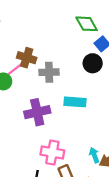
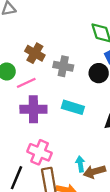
pink line: (16, 68) -> (26, 83), moved
gray cross: (49, 72) -> (63, 66), moved

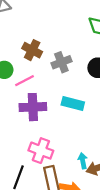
gray cross: (63, 66) -> (61, 62), turned -30

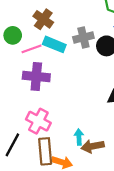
gray cross: (61, 62) -> (83, 37), moved
cyan rectangle: (73, 104) -> (54, 44), moved

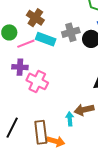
purple cross: (36, 76) -> (20, 67), moved, size x0.7
pink cross: (38, 121) -> (37, 81), moved
brown arrow: (93, 146) -> (84, 110), moved

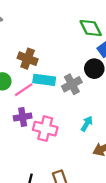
gray cross: (71, 32) -> (72, 84), moved
cyan arrow: (70, 119) -> (87, 124), moved, turned 48

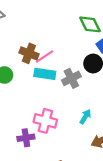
pink line: (24, 90) -> (44, 56), moved
purple cross: (23, 117) -> (26, 138), moved

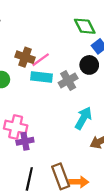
cyan arrow: (85, 117) -> (83, 118), size x1.5
pink cross: (45, 121) -> (16, 127), moved

